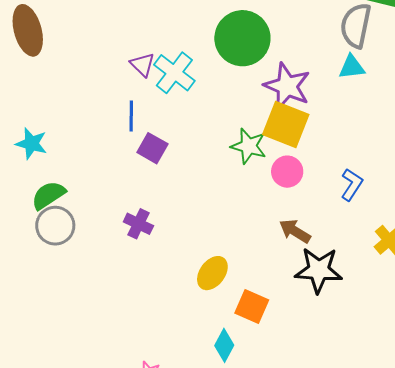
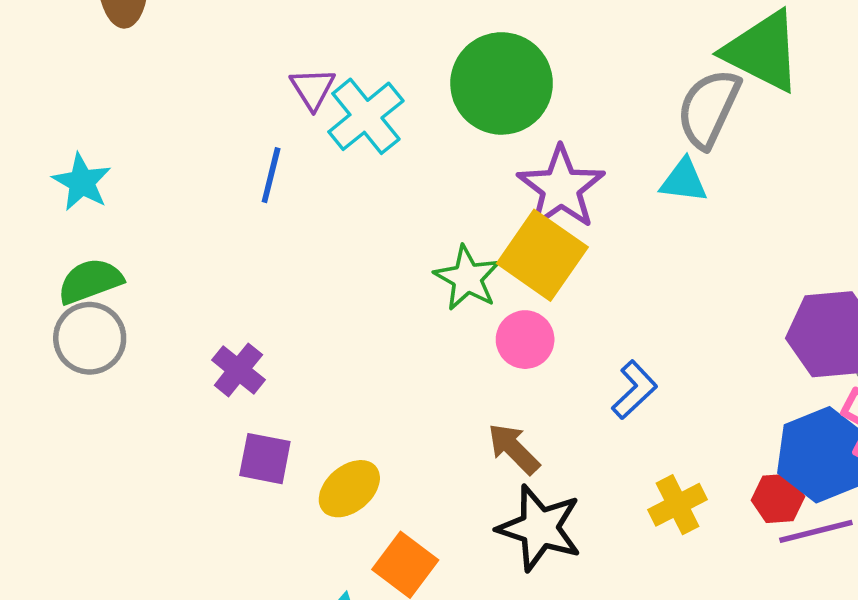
purple square: (152, 148) -> (265, 459), moved, turned -32

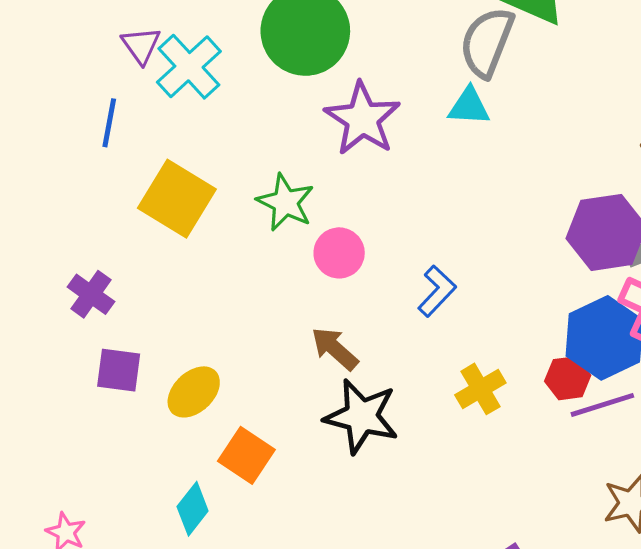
yellow square: (542, 255) -> (177, 199), moved

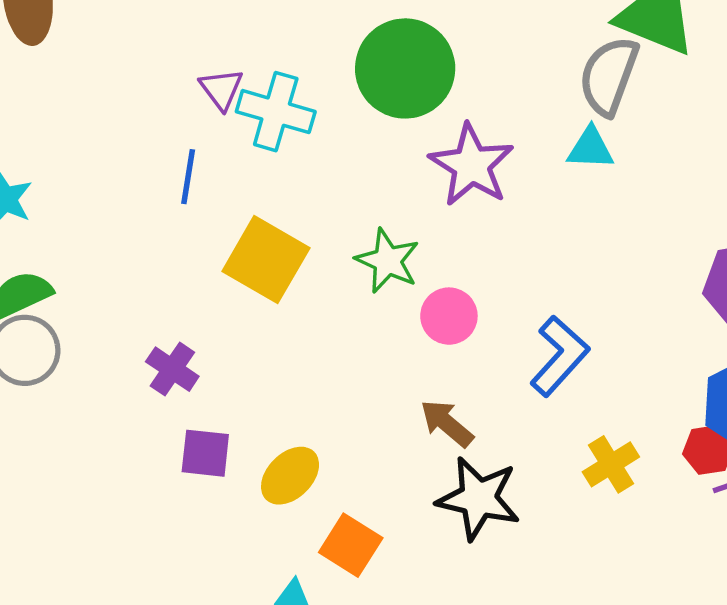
cyan cross: (189, 67) -> (276, 112), turned -30
blue L-shape: (437, 291) -> (560, 356), size x1.4

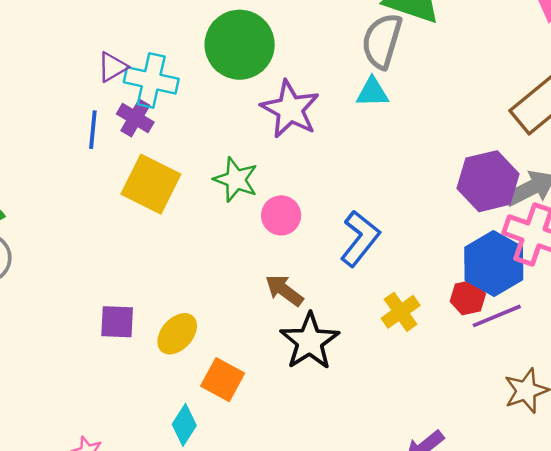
purple triangle: (221, 89) -> (112, 67), turned 40
purple cross: (172, 369) -> (135, 118), moved
black star: (478, 498) -> (310, 341), turned 30

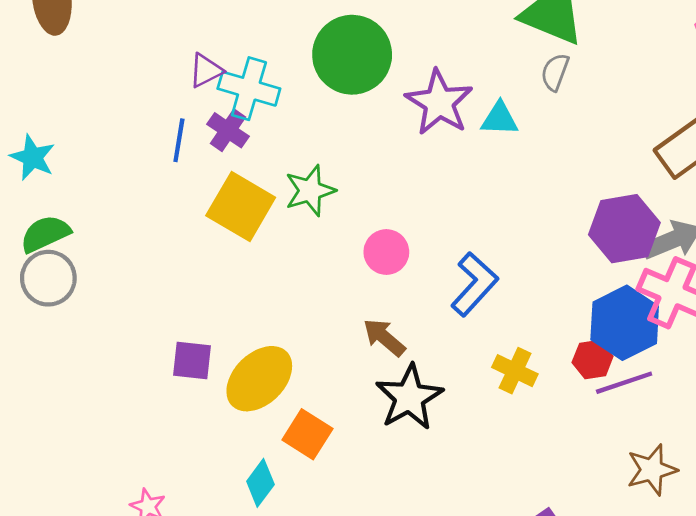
gray semicircle: (382, 41) -> (555, 72), moved, size x0.6
purple star: (290, 109) -> (439, 103), moved
green star: (236, 180) -> (310, 191), moved, turned 30
yellow cross: (401, 312) -> (515, 371), turned -33
yellow ellipse: (177, 334) -> (259, 379), size x1.4

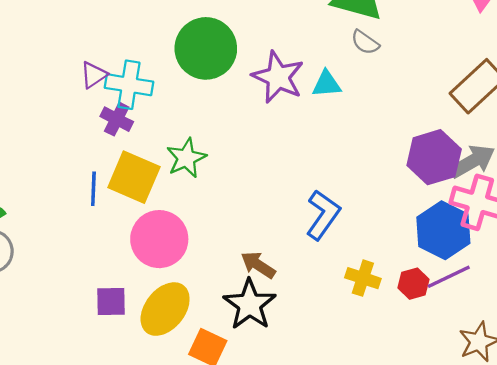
gray semicircle: (555, 72) -> (365, 42), turned -68
blue line: (179, 140) -> (93, 189), moved
pink circle: (386, 252) -> (159, 239), moved, size x1.6
red hexagon: (593, 359) -> (413, 284), moved
black star: (409, 397) -> (250, 305), moved

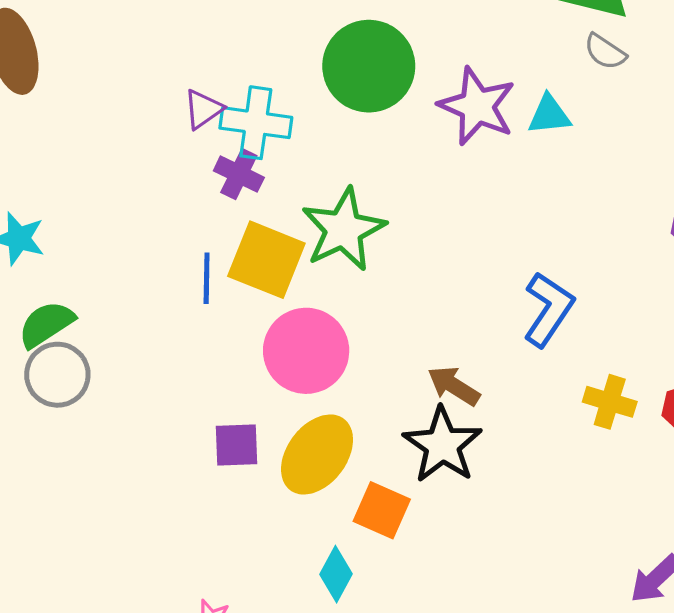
green star: (186, 158) -> (343, 230), size x1.4

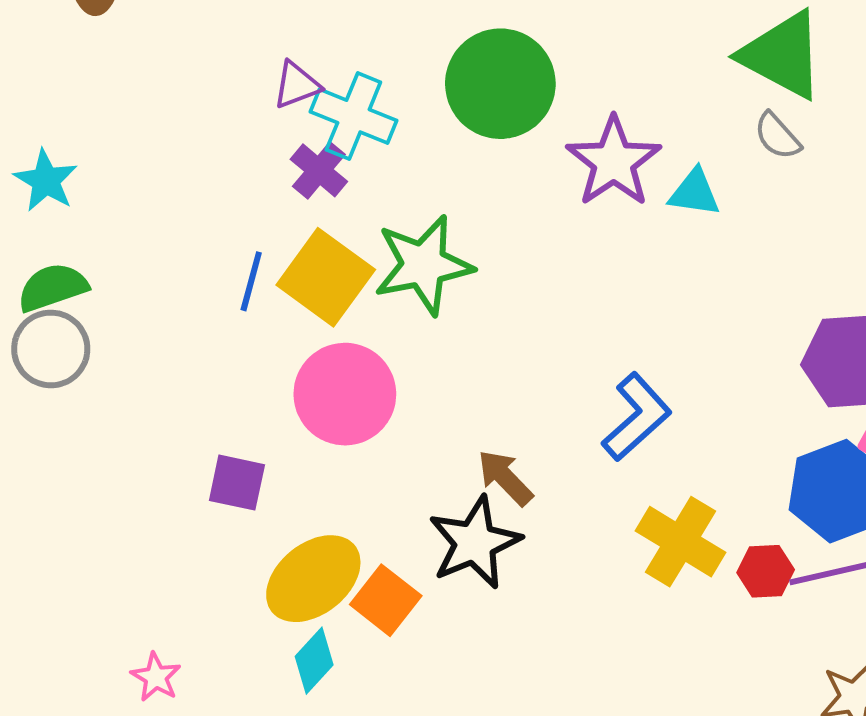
yellow cross: (610, 402) -> (680, 542), size x1.4
yellow ellipse: (317, 455) -> (313, 579), moved

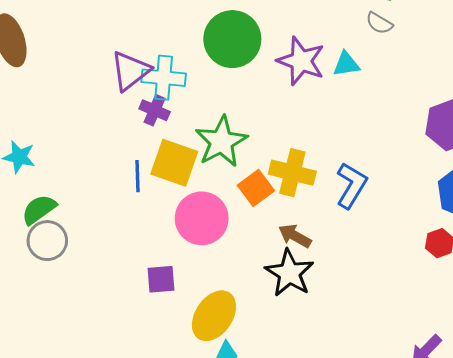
purple triangle: (297, 85) -> (130, 71), size x1.6
yellow cross: (680, 542) -> (292, 173), moved
orange square: (386, 600) -> (256, 188), moved, turned 32

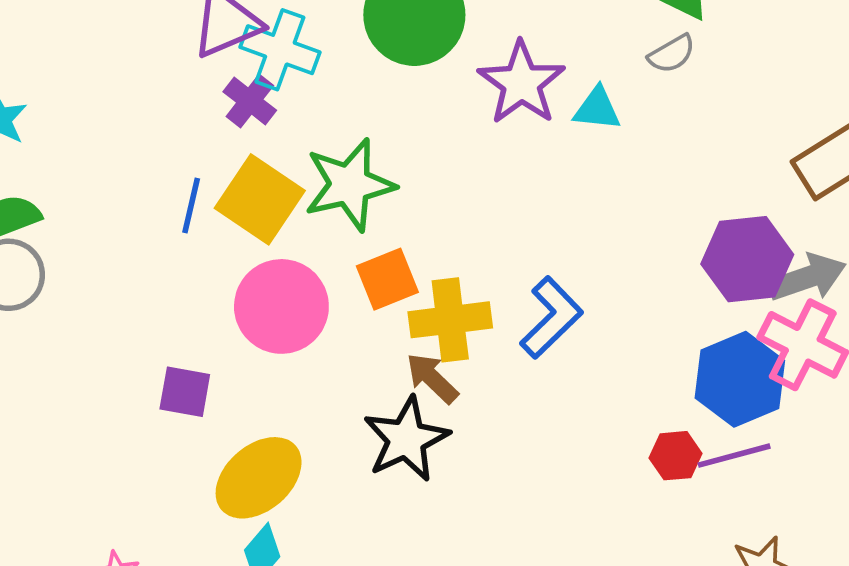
gray semicircle: (379, 23) -> (672, 54), turned -76
yellow cross: (292, 173) -> (450, 320), moved, turned -36

